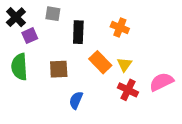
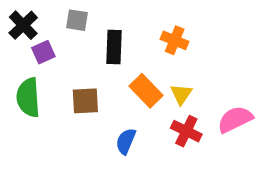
blue semicircle: (76, 100) -> (126, 141), moved

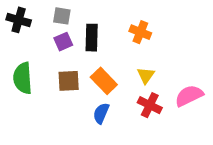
black cross: (23, 25) -> (19, 20), turned -30
purple square: (43, 52) -> (63, 42), moved
orange rectangle: (146, 91) -> (104, 81), moved

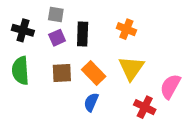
black cross: (19, 20) -> (23, 30), moved
yellow triangle: (146, 75) -> (131, 68), size x1.6
pink semicircle: (189, 96) -> (170, 86), turned -35
red cross: (150, 105) -> (145, 107), moved

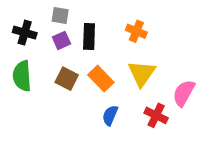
brown square: (62, 73) -> (67, 79), turned 30
blue semicircle: (91, 102) -> (110, 115), moved

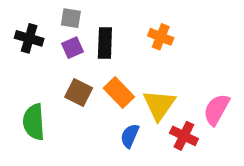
yellow triangle: (142, 73) -> (159, 105), moved
green semicircle: (22, 76) -> (34, 122), moved

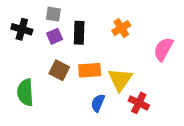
orange cross: (161, 37) -> (121, 28), turned 36
orange rectangle: (119, 93) -> (90, 70), turned -50
pink semicircle: (216, 110) -> (163, 49), moved

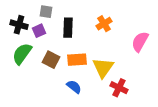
purple square: (55, 36) -> (39, 31), moved
green semicircle: (25, 92) -> (22, 54), moved, turned 40
blue semicircle: (98, 103) -> (74, 87), moved, turned 105

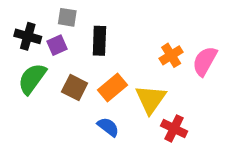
orange cross: (104, 24) -> (171, 55), moved
orange rectangle: (77, 60) -> (113, 87), turned -36

